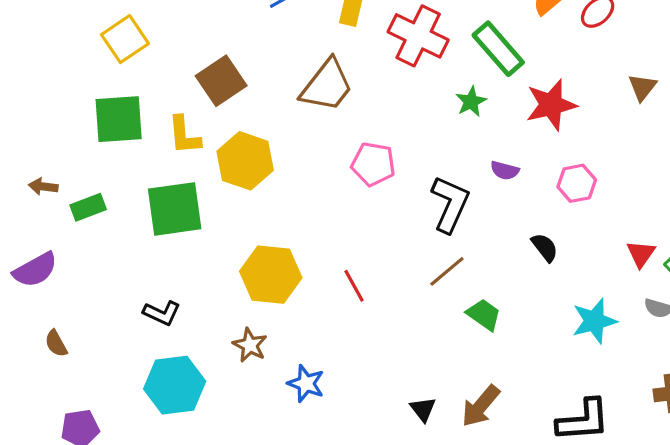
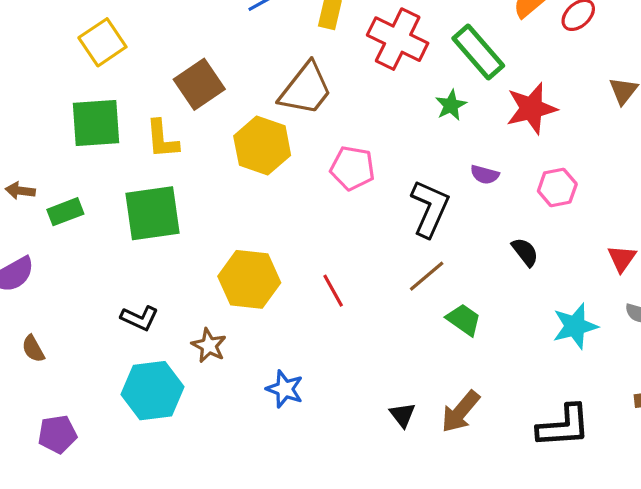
yellow hexagon: (245, 161) -> (262, 146), moved
brown star: (250, 345) -> (209, 346), moved

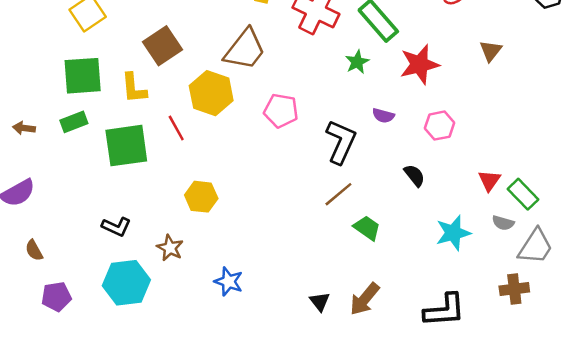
green rectangle: (65, 212) -> (74, 122), moved
yellow hexagon: (249, 279) -> (201, 197), size x0.7
red line: (333, 291) -> (176, 128), moved
purple pentagon: (57, 434) -> (56, 296), moved

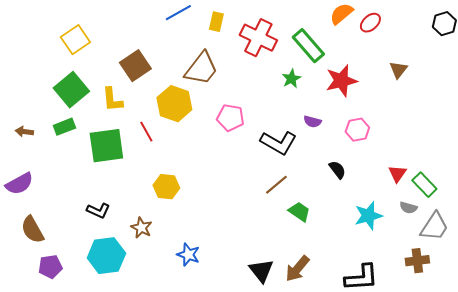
green square: (83, 76) -> (71, 90), turned -36
black L-shape: (341, 142) -> (278, 143), turned 96
brown semicircle: (34, 250) -> (32, 230), size x1.6
black triangle: (320, 301) -> (261, 271), size x1.5

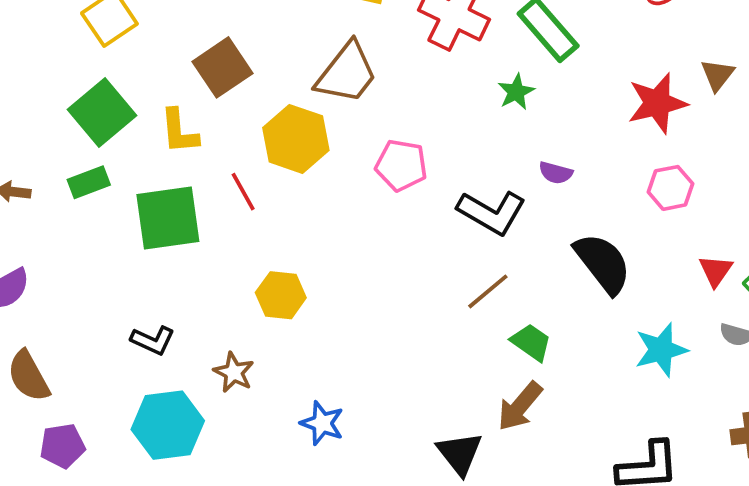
red star: (341, 81) -> (657, 103), moved
pink hexagon: (357, 130) -> (670, 188), moved
black semicircle: (337, 170) -> (603, 263), size x1.8
brown arrow: (297, 269) -> (520, 406), moved

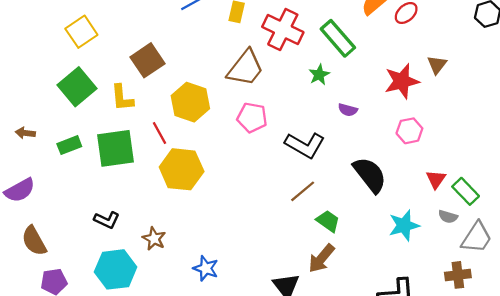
brown trapezoid: (347, 73) -> (245, 68), moved
purple semicircle: (556, 173) -> (348, 110), moved
green rectangle: (89, 182) -> (69, 145), moved
yellow hexagon: (281, 295) -> (182, 169), moved, size x1.5

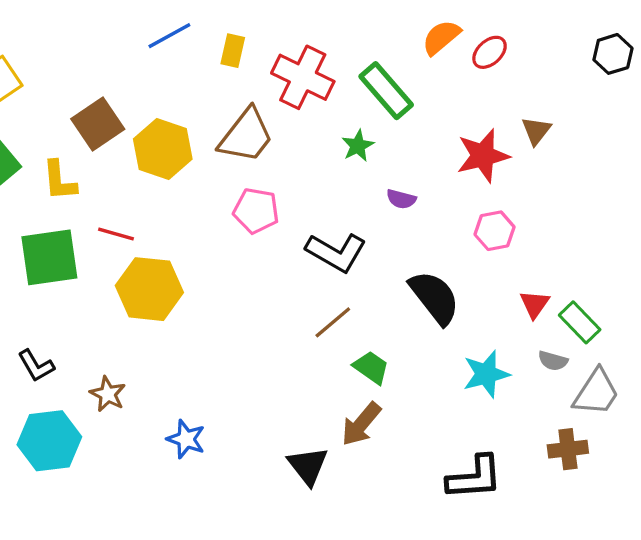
yellow hexagon: (190, 102) -> (163, 149), moved
red line: (160, 133) -> (116, 234), turned -45
black L-shape: (107, 220) -> (36, 366), turned 35

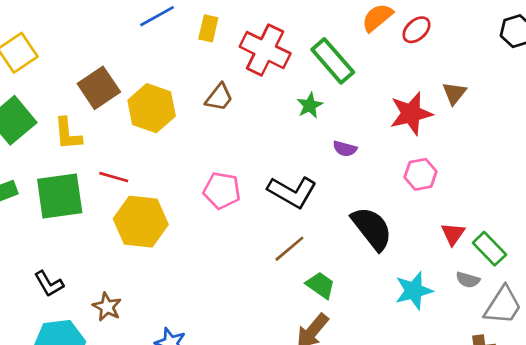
brown trapezoid: (246, 136) -> (219, 97), size x0.6
pink pentagon: (256, 211) -> (222, 191), moved

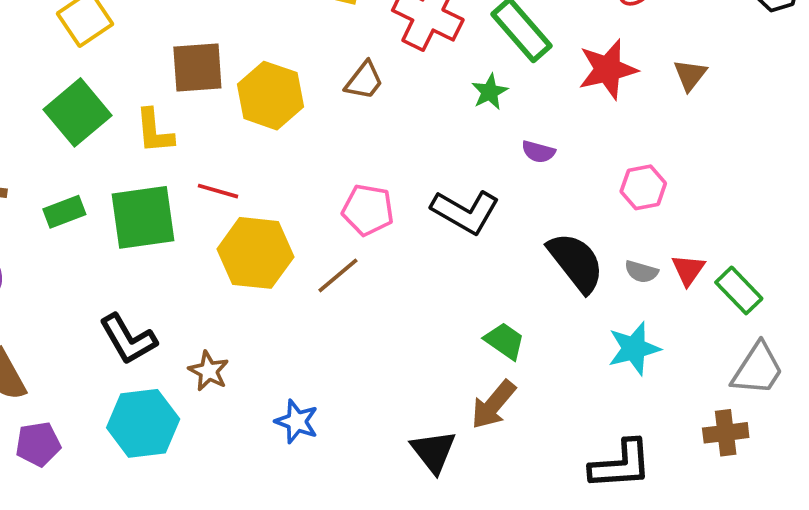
brown square: (99, 88) -> (197, 67), turned 30
red star: (411, 114) -> (608, 69), moved
brown line: (289, 249) -> (338, 275), moved
gray semicircle: (468, 280) -> (641, 272), moved
black L-shape: (49, 284) -> (128, 339), size x1.4

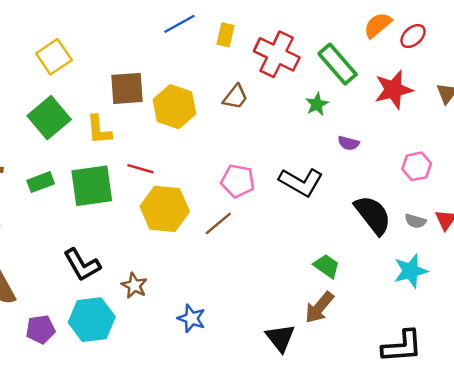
purple pentagon: (38, 444) -> (41, 329), moved

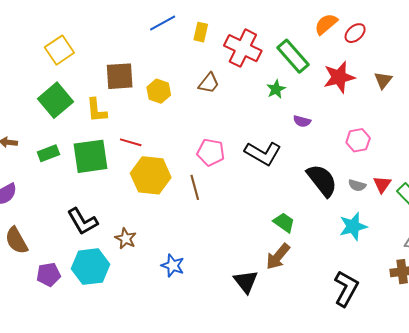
yellow hexagon: (174, 107) -> (159, 91), size x0.7
brown line: (218, 223) -> (195, 187), turned -65
black L-shape: (402, 346) -> (346, 289), turned -57

